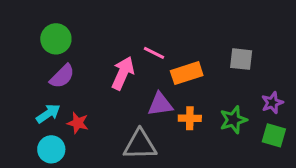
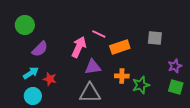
green circle: (56, 39) -> (25, 25), moved
purple triangle: (160, 104) -> (93, 67), moved
green star: (233, 120) -> (141, 85), moved

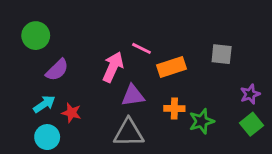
green square: (176, 87) -> (252, 124), turned 35

